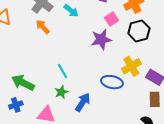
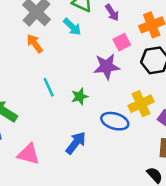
cyan line: (62, 71) -> (49, 87), moved
green star: (61, 92) -> (80, 96), moved

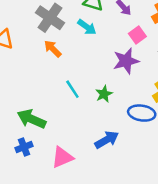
blue arrow: (76, 143) -> (107, 140), turned 30
pink triangle: (29, 154) -> (62, 157), turned -30

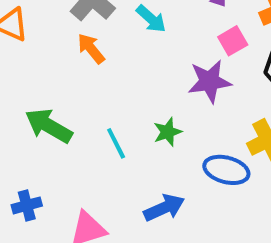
cyan line: (72, 89) -> (116, 143), moved
green arrow: (31, 119) -> (49, 126), moved

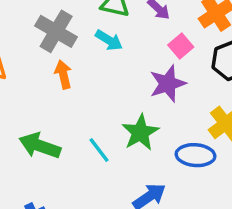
orange arrow: (91, 49) -> (63, 74), turned 36
green star: (168, 132) -> (140, 132), size x1.5

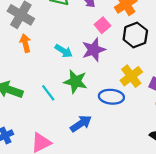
cyan arrow: (109, 40) -> (64, 51), moved
green star: (140, 132) -> (75, 82), turned -30

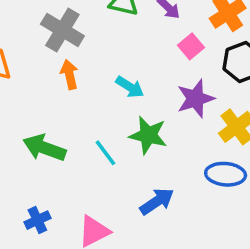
purple star: (94, 50) -> (195, 99), moved
blue ellipse: (111, 97) -> (226, 174), moved

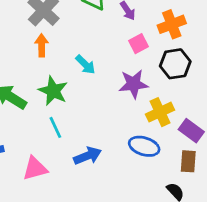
green star: (148, 135) -> (53, 91), moved
cyan line: (105, 153) -> (55, 127), moved

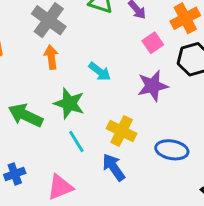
yellow cross: (160, 112) -> (122, 131), moved, turned -32
blue arrow: (87, 156) -> (114, 167), turned -96

